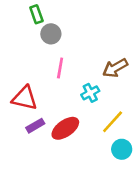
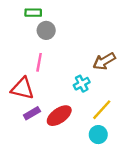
green rectangle: (36, 14) -> (33, 13), turned -70
pink line: (60, 68) -> (39, 62), moved
cyan circle: (122, 149) -> (98, 135), moved

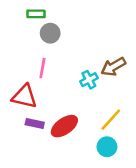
cyan cross: (82, 84) -> (89, 80), moved
purple rectangle: (32, 113) -> (35, 124), turned 42

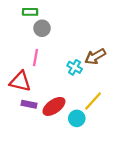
cyan cross: (89, 80) -> (75, 67), turned -32
cyan circle: (107, 147) -> (77, 118), moved

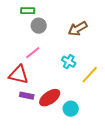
brown arrow: (95, 56) -> (78, 29), moved
pink line: (35, 58) -> (33, 53), turned 42
yellow line: (93, 101) -> (90, 75), moved

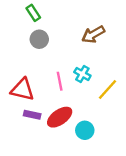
green rectangle: (28, 11) -> (33, 13), turned 56
gray circle: (39, 26) -> (39, 39), moved
pink line: (33, 53) -> (60, 81), moved, turned -63

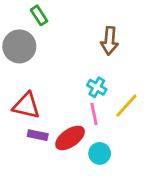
brown arrow: (93, 34) -> (109, 41), turned -55
gray circle: (39, 39) -> (19, 46), moved, size x1.5
pink line: (60, 81) -> (94, 114), moved

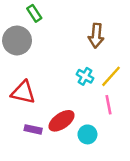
yellow line: (126, 106) -> (111, 76), moved
pink line: (94, 114) -> (108, 105), moved
purple rectangle: (38, 135) -> (33, 129), moved

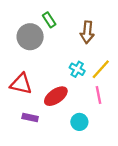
green rectangle: (34, 13) -> (49, 20), moved
gray circle: (17, 40) -> (30, 37), moved
red ellipse: (62, 121) -> (56, 96), moved

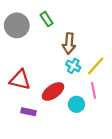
brown arrow: (87, 32) -> (69, 44), moved
gray circle: (30, 37) -> (17, 25), moved
cyan circle: (79, 122) -> (76, 104), moved

